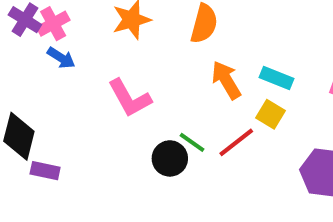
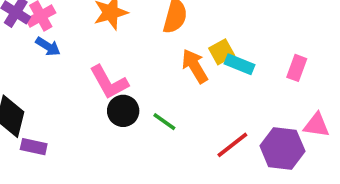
yellow square: (270, 114) -> (222, 52), moved, turned 30
red line: (236, 142) -> (232, 145), moved
black circle: (170, 158) -> (123, 111), moved

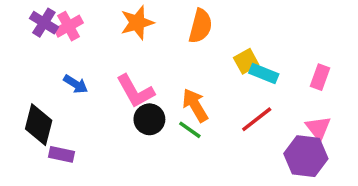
blue arrow: (48, 46) -> (76, 84), moved
orange arrow: (195, 66) -> (195, 105), moved
pink triangle: (316, 125) -> (318, 128), moved, turned 44
red line: (232, 145) -> (257, 119), moved

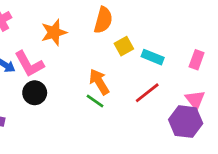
orange star: (137, 23) -> (54, 32), moved
yellow square: (246, 61) -> (124, 46), moved
pink L-shape: (135, 91) -> (29, 64), moved
black circle: (149, 119) -> (35, 93), moved

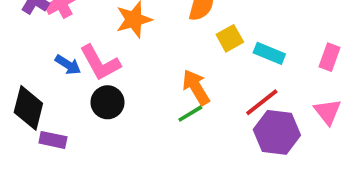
green line: (95, 101) -> (190, 114), turned -66
purple hexagon: (186, 122) -> (277, 132), moved

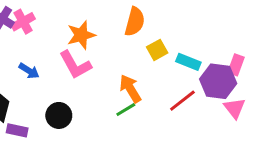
pink L-shape: (100, 63) -> (75, 65), moved
black circle: (107, 102) -> (59, 115), moved
purple hexagon: (277, 132) -> (218, 81), moved

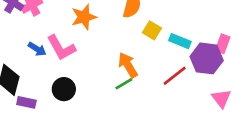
yellow square: (157, 50) -> (152, 30), turned -30
pink L-shape: (75, 65) -> (61, 48), moved
pink triangle: (235, 108) -> (221, 98), moved

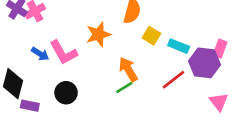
orange star: (84, 17) -> (98, 34), moved

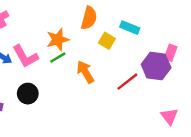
cyan rectangle: (179, 46) -> (130, 28), moved
green line: (124, 87) -> (58, 58), moved
pink triangle: (219, 102) -> (169, 116), moved

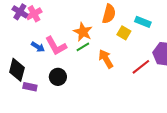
orange star: (58, 40) -> (83, 32), turned -30

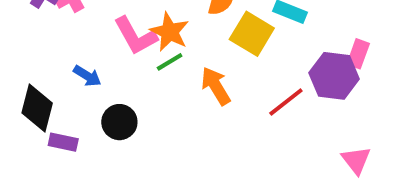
yellow square: (124, 33) -> (252, 34), size x1.5
pink L-shape: (56, 46) -> (135, 36), moved
blue arrow: (38, 47) -> (87, 76), moved

